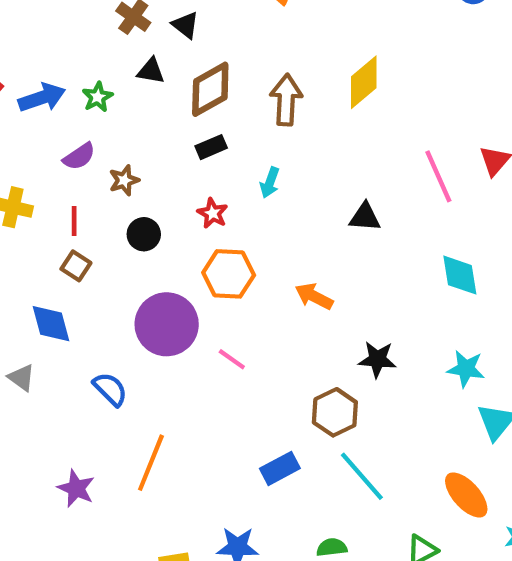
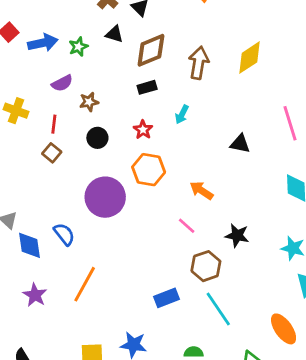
blue diamond: (51, 324) -> (30, 245), moved
pink line: (232, 359) -> (187, 226), moved

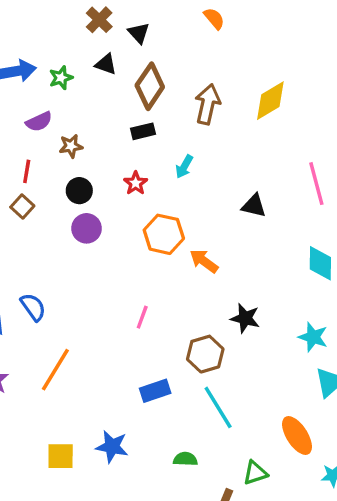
brown diamond: (151, 50) -> (150, 86), turned -36
orange hexagon: (149, 170) -> (164, 234), moved
purple circle: (105, 197) -> (87, 228), moved, size x0.6
pink line: (187, 226) -> (142, 317), moved, turned 66

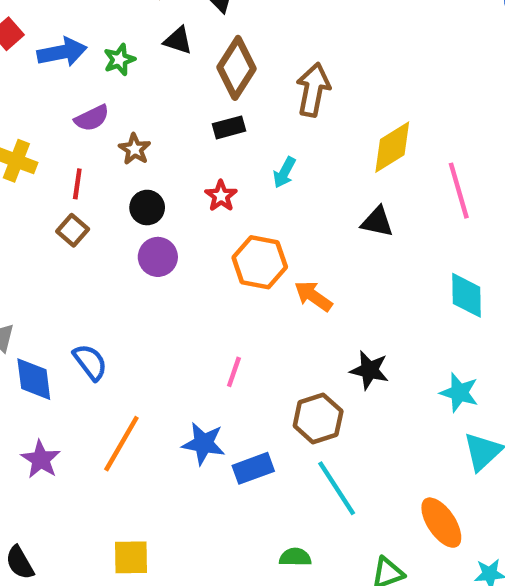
yellow diamond: (270, 101) -> (392, 147), moved
brown star: (71, 146) -> (135, 149), turned -30
blue star: (112, 447) -> (204, 444), moved

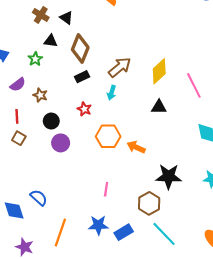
green star: (119, 60) -> (35, 59), moved
brown arrow: (313, 90) -> (120, 67), moved, turned 50
black star: (369, 370) -> (169, 176), size x1.4

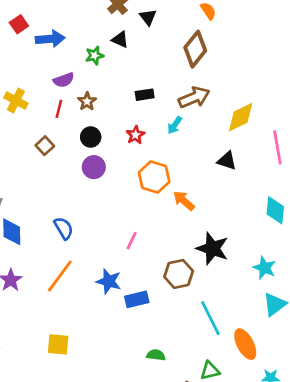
brown diamond: (80, 48) -> (195, 49), moved
red line: (17, 116) -> (59, 109), moved
blue semicircle: (39, 198) -> (64, 228), moved
cyan line: (164, 234) -> (210, 318), moved

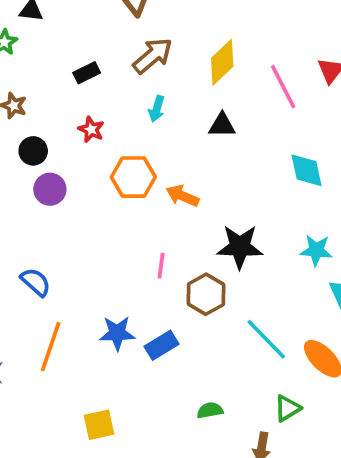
cyan arrow: (175, 125) -> (157, 109), moved
pink line: (132, 241) -> (161, 266), moved
yellow square: (58, 344) -> (99, 425), moved

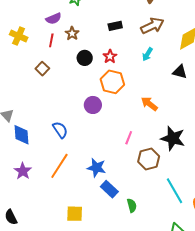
black circle: (33, 151) -> (85, 58), moved
orange hexagon: (133, 177) -> (112, 82), moved
purple circle: (50, 189) -> (93, 105), moved
blue rectangle: (162, 345) -> (109, 189), moved, turned 60
green semicircle: (210, 410) -> (132, 206), moved, turned 72

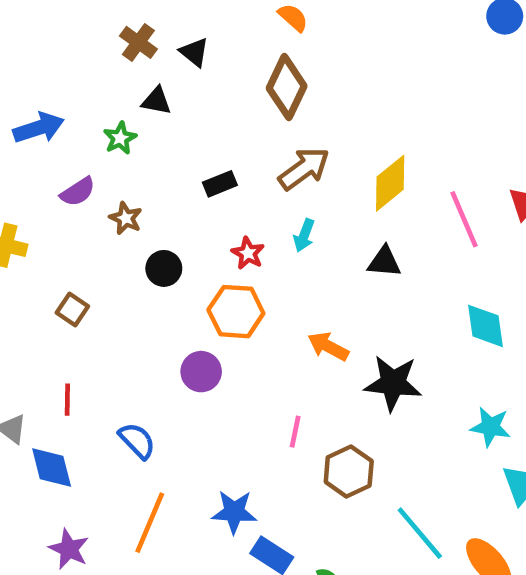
red line: (51, 40) -> (67, 400), moved
red star: (110, 56) -> (248, 253), moved
black star: (173, 138) -> (393, 383), moved

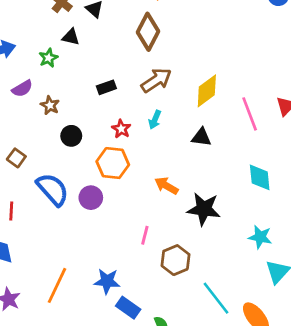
blue semicircle: (137, 441) -> (53, 189), moved, size x1.5

